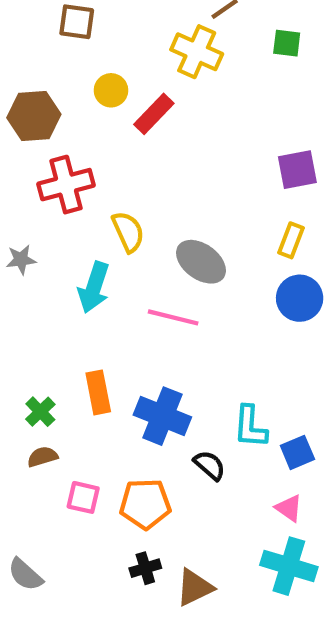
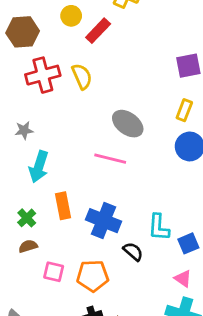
yellow semicircle: (128, 232) -> (82, 76), moved
gray star: (21, 260) -> (24, 130), moved
cyan arrow: (94, 287) -> (39, 167), moved

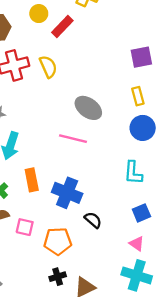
yellow rectangle: (184, 110) -> (138, 96), turned -36
cyan L-shape: (159, 227) -> (133, 173), moved
pink square: (54, 272) -> (25, 227), moved

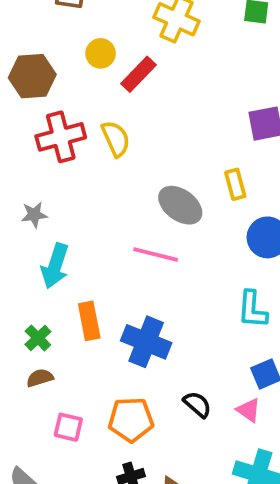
yellow rectangle: (138, 96) -> (235, 184), moved
black semicircle: (93, 220) -> (197, 404), moved
pink square: (25, 227) -> (68, 427), moved
pink triangle: (137, 244) -> (249, 410), moved

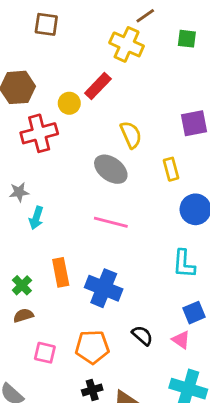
yellow circle: (101, 53) -> (69, 103), moved
yellow semicircle: (116, 139) -> (131, 135), moved
gray ellipse: (180, 205) -> (111, 169), moved
cyan arrow: (55, 266) -> (36, 218), moved, size x0.7

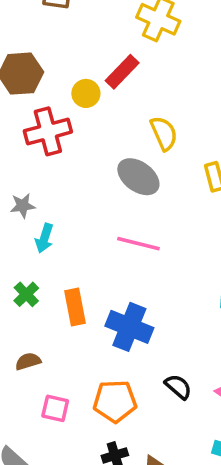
green cross: (22, 285) -> (26, 294), moved

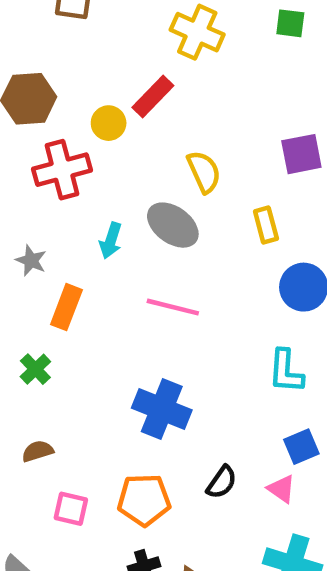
gray star: (23, 206) -> (31, 260), turned 30
cyan arrow: (44, 238) -> (111, 241), moved
orange rectangle: (75, 307) -> (66, 307), moved, turned 32
black semicircle: (178, 387) -> (222, 482), turned 84

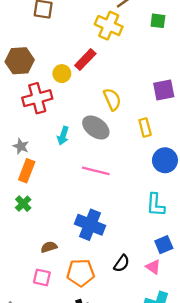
orange rectangle: (66, 307) -> (27, 171), moved
brown semicircle: (38, 451) -> (49, 247), moved

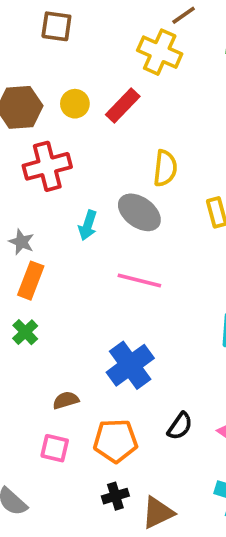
yellow circle: (62, 74) -> (75, 104), moved
yellow semicircle: (112, 99) -> (165, 168), turned 30
blue cross: (90, 225) -> (130, 365), turned 32

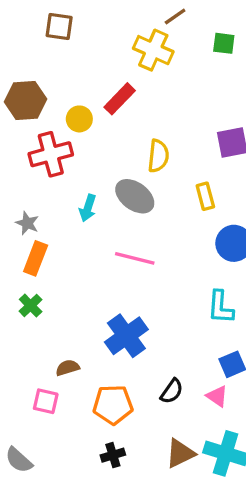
yellow circle: (75, 104) -> (79, 119), moved
pink square: (55, 448) -> (46, 401), moved
brown triangle: (158, 513) -> (180, 453), moved

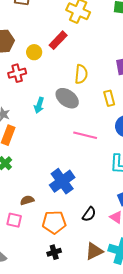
red cross: (51, 154) -> (17, 73), size x0.7
pink line: (135, 258) -> (85, 135), moved

